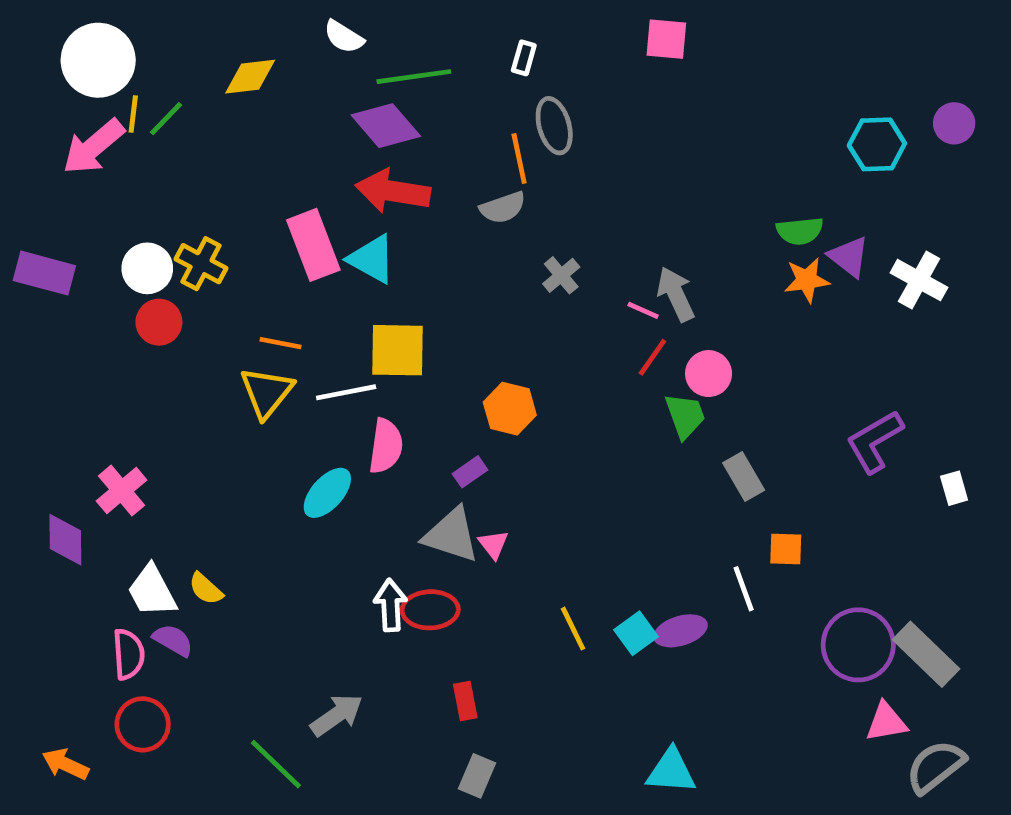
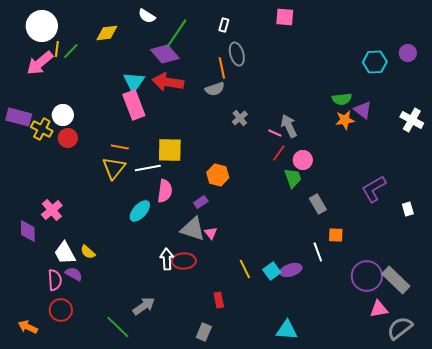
green line: (414, 77) -> (177, 33), turned -48
cyan triangle: (372, 259) -> (134, 82), moved, turned 35
yellow cross: (201, 264) -> (42, 129), moved
white cross: (919, 280) -> (412, 120), moved
red rectangle: (465, 701) -> (219, 300), moved

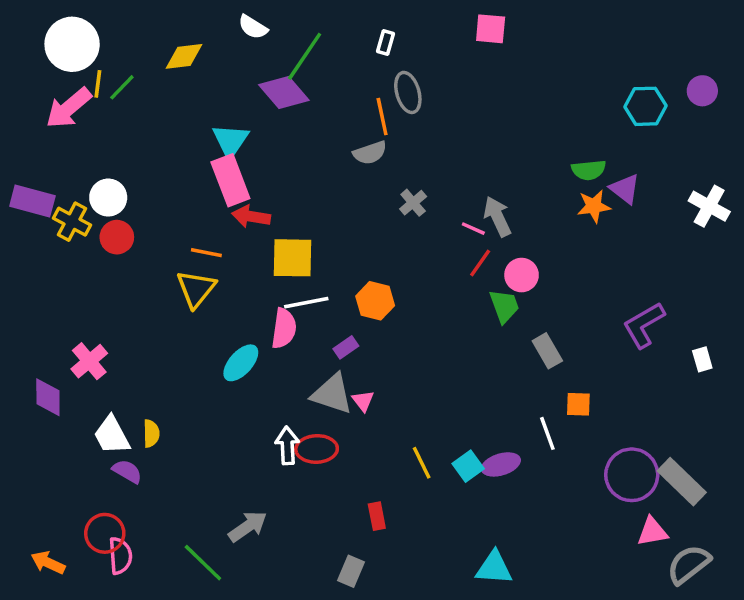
red arrow: (168, 82) -> (251, 216), moved, size x0.7
white line: (148, 168) -> (306, 303), moved
yellow semicircle: (88, 252) -> (151, 433), turned -133
pink semicircle: (55, 280) -> (120, 556), moved

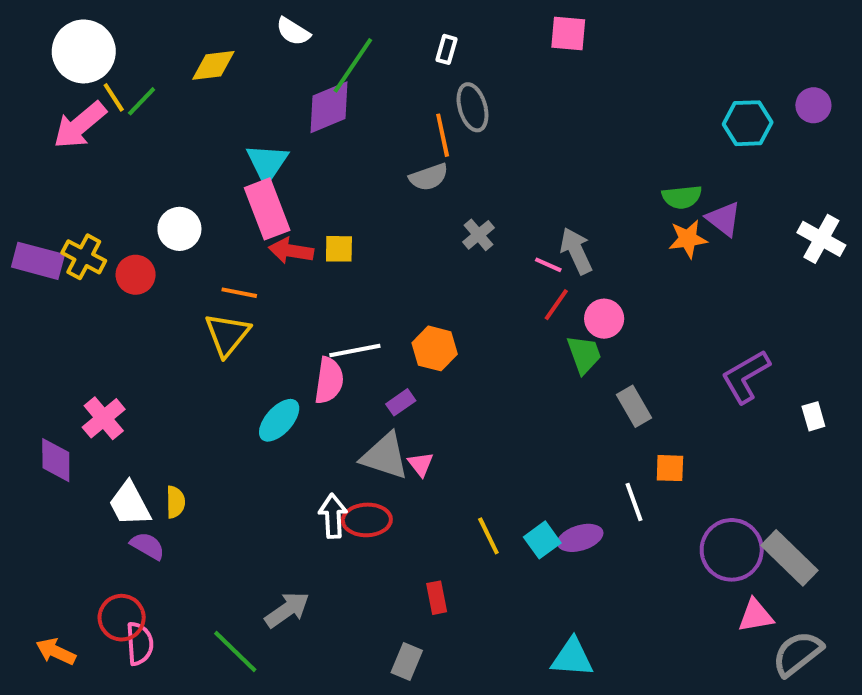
yellow line: (98, 84) -> (114, 97), turned -40
purple diamond: (284, 92) -> (329, 107), turned -72
white circle: (108, 198) -> (179, 229), moved
purple rectangle: (32, 201) -> (38, 261), moved
yellow square: (292, 258) -> (339, 249), moved, size x0.6

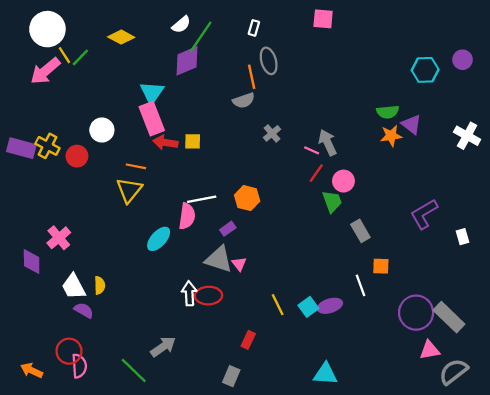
white semicircle: (293, 31) -> (181, 25), moved, turned -72
yellow diamond: (213, 65) -> (121, 37), turned 35
red rectangle: (437, 598) -> (248, 340), turned 36

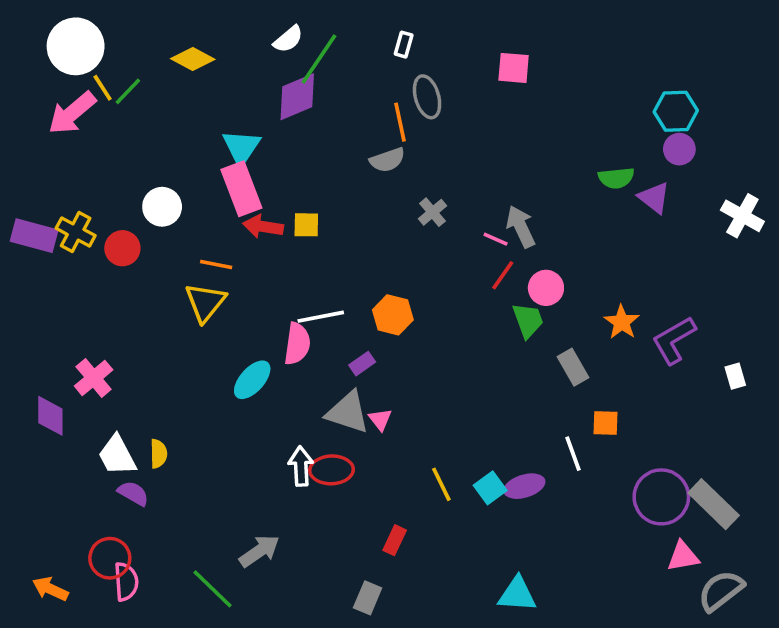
pink square: (323, 19) -> (514, 68), moved
purple circle: (463, 60) -> (679, 149), moved
orange star: (391, 136) -> (622, 322), moved, turned -30

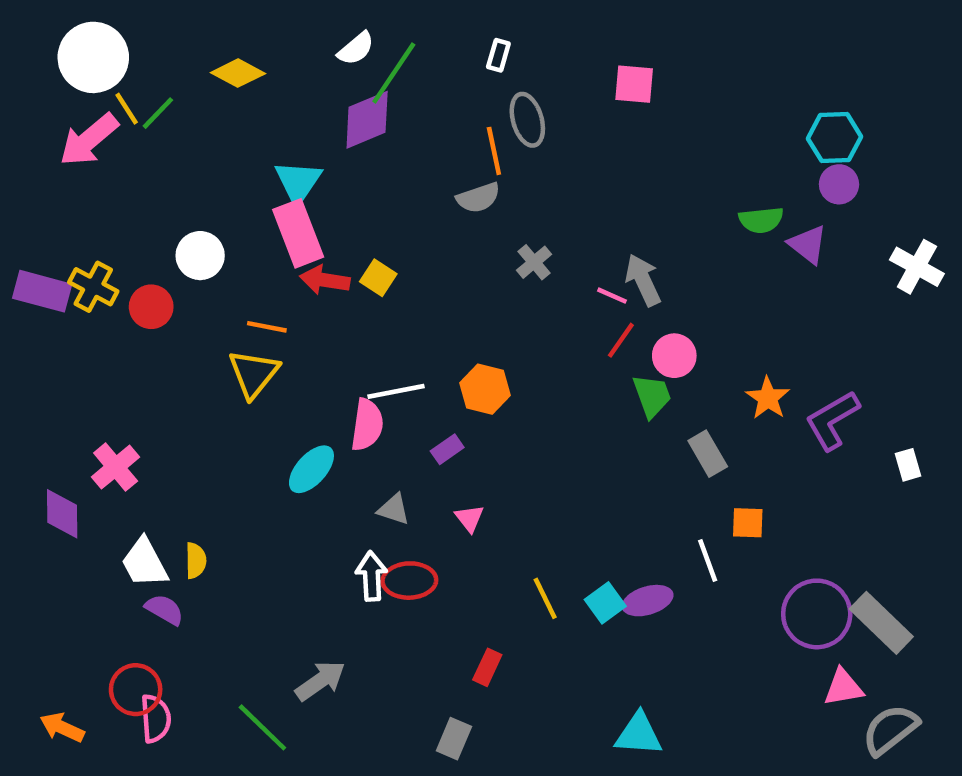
yellow square: (306, 225) -> (378, 278), turned 32
gray triangle: (348, 412) -> (394, 509), moved, size x0.6

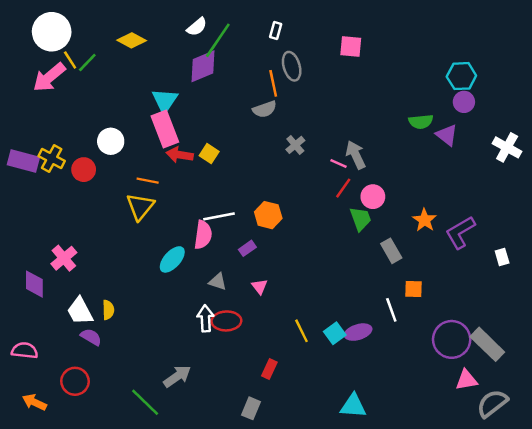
pink semicircle: (156, 719) -> (25, 351), moved, turned -80

